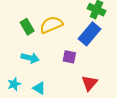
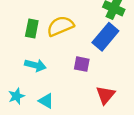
green rectangle: (27, 27) -> (32, 28), turned 42

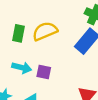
purple square: (82, 64) -> (44, 72), moved

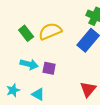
green rectangle: (18, 33) -> (26, 33), turned -49

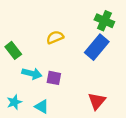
yellow semicircle: (50, 31) -> (55, 37), size x0.7
green rectangle: (26, 33) -> (13, 50), moved

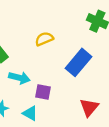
blue rectangle: (97, 47) -> (78, 62), moved
purple square: (54, 78) -> (43, 92), moved

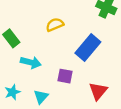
purple square: (43, 92) -> (65, 76), moved
cyan triangle: (30, 113) -> (41, 97), turned 42

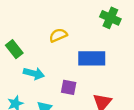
blue rectangle: (88, 48) -> (92, 58), turned 50

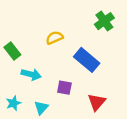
green cross: (110, 18) -> (104, 21), turned 30
blue rectangle: (92, 58) -> (87, 60), turned 40

